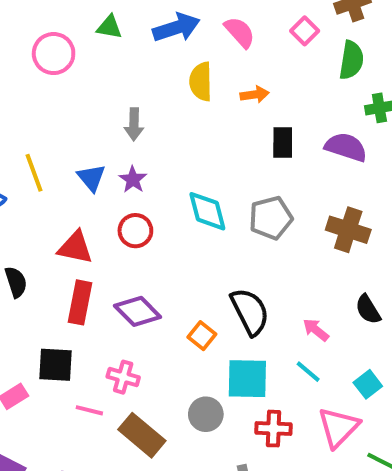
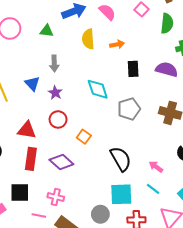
green triangle: (109, 27) -> (47, 31), moved
blue triangle: (91, 178) -> (32, 84), moved
cyan diamond: (207, 211) -> (98, 89), moved
orange square: (202, 336) -> (84, 137), moved

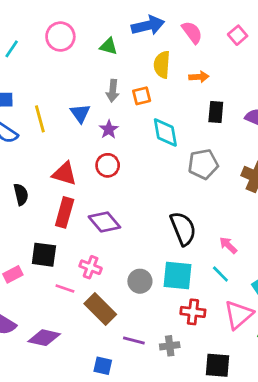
orange square: (84, 137) -> (142, 96), moved, turned 32
gray circle: (100, 214) -> (140, 281), moved

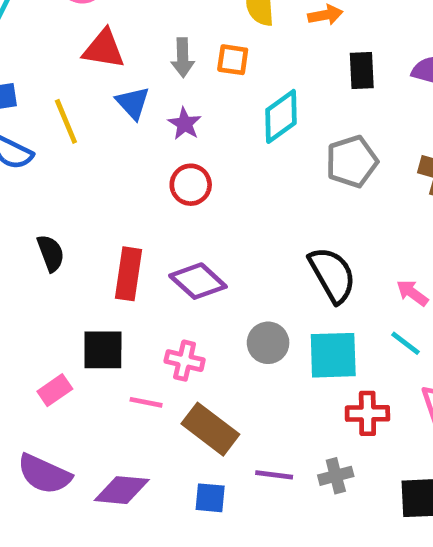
orange square: (142, 96) -> (233, 60), turned 30
cyan diamond: (165, 133) -> (281, 116), turned 72
red triangle: (64, 174) -> (104, 49), moved
gray circle: (140, 281) -> (268, 343), moved
blue square: (103, 366) -> (210, 498), moved

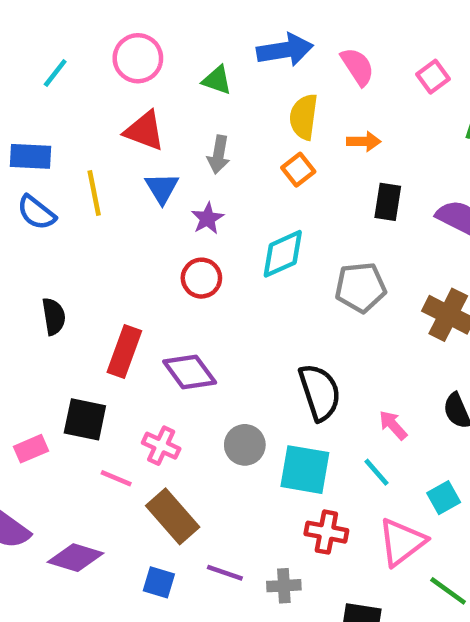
orange square: (233, 60) -> (298, 170), moved, turned 32
cyan diamond: (281, 116) -> (283, 254), moved

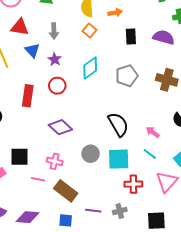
red rectangle: (124, 351) -> (28, 96), moved

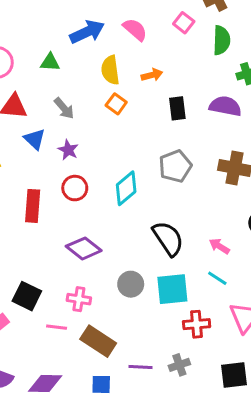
gray arrow: (54, 31) -> (64, 108), turned -35
cyan diamond: (90, 68) -> (126, 188), moved
black square: (19, 157) -> (27, 296), turned 30

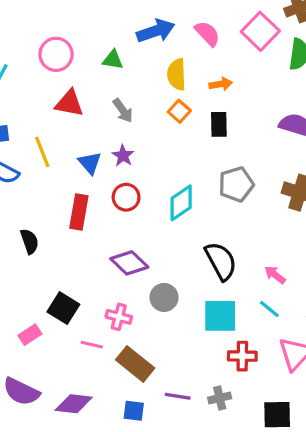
pink square: (184, 23) -> (260, 31), size x1.6
black rectangle: (177, 108) -> (219, 124), moved
blue triangle: (35, 139) -> (90, 163), moved
gray circle: (131, 284) -> (164, 297), moved

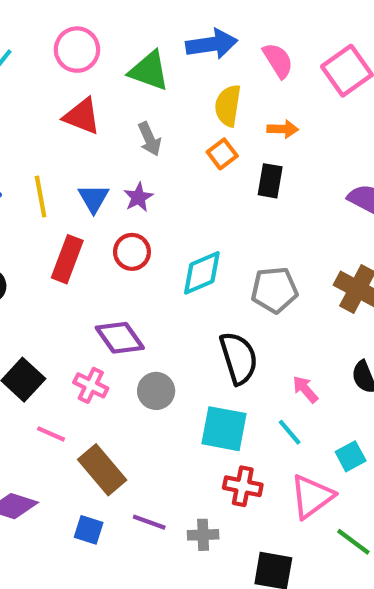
green triangle: (113, 60) -> (149, 71), size x1.5
yellow line: (42, 152) -> (41, 196), moved
gray pentagon: (236, 184) -> (274, 290), moved
pink cross: (119, 317) -> (91, 385), moved

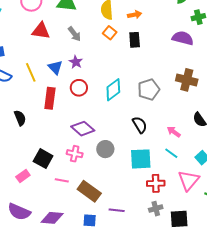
black semicircle: (239, 358) -> (140, 125), size x0.7
gray cross: (203, 535) -> (156, 209), moved

